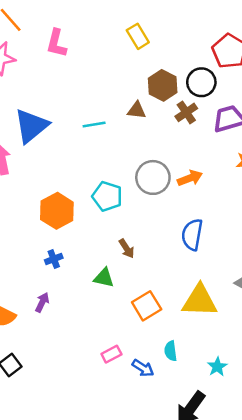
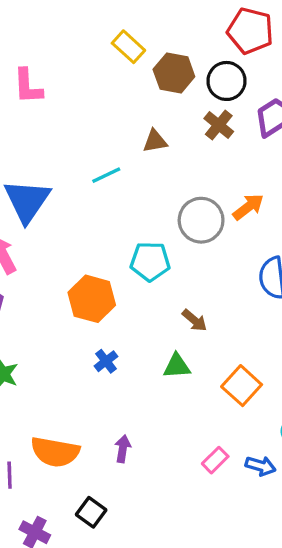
brown hexagon: (163, 85) -> (174, 73), moved
purple arrow: (42, 302) -> (123, 449), moved

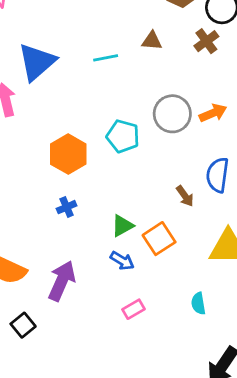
brown arrow: (194, 320) -> (185, 196), moved
green triangle: (177, 366) -> (122, 226), turned -40
orange square: (242, 386) -> (159, 239), moved
purple arrow: (123, 449) -> (62, 281), size x1.8
blue arrow: (261, 466) -> (122, 261), moved

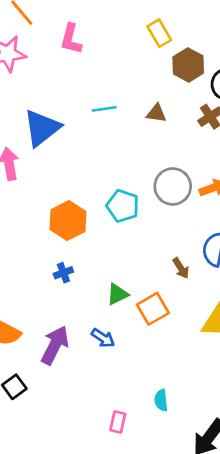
cyan line: (106, 58) -> (104, 109), moved
blue arrow: (122, 261) -> (103, 338), moved
cyan semicircle: (198, 303) -> (161, 400), moved
pink rectangle: (134, 309) -> (118, 422), moved, turned -50

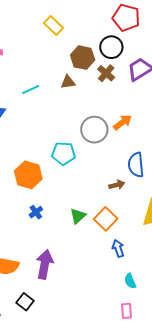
brown hexagon: (188, 65) -> (83, 58), moved
brown arrow: (181, 268) -> (117, 185), turned -56
blue arrow: (103, 338) -> (118, 248), moved, turned -126
pink rectangle: (118, 422) -> (126, 311), moved

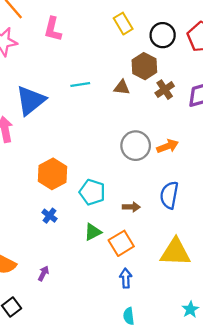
black circle: (111, 47) -> (163, 35), moved
cyan pentagon: (64, 153) -> (92, 192), moved
brown arrow: (117, 185) -> (131, 207), moved
blue cross: (36, 212) -> (50, 216), turned -32
purple arrow: (45, 264) -> (43, 273), size x0.5

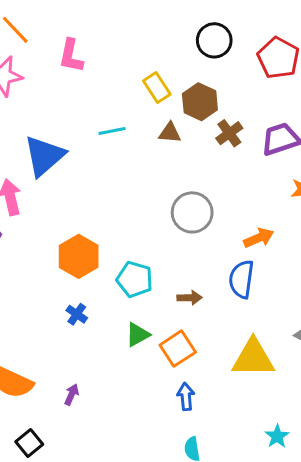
yellow rectangle: (123, 24) -> (157, 87), moved
black circle: (163, 35) -> (214, 40), moved
orange arrow: (168, 146) -> (259, 238), moved

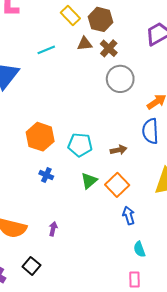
brown cross: (229, 133) -> (109, 48), moved
gray circle: (192, 212) -> (120, 79), moved

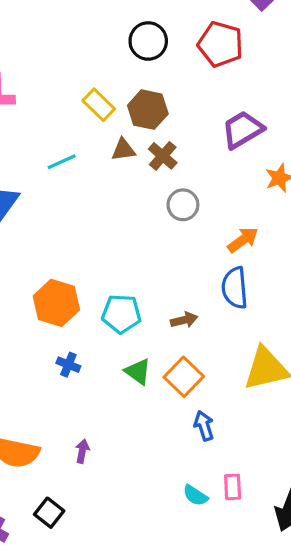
gray circle: (120, 79) -> (183, 205), size x0.7
green triangle: (89, 181) -> (138, 372), turned -42
cyan semicircle: (139, 249) -> (195, 495), moved, turned -35
pink rectangle: (134, 280) -> (233, 487), moved

